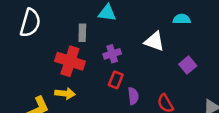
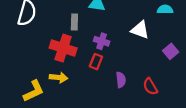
purple cross: (112, 54) -> (102, 41), turned 35
red rectangle: (116, 80) -> (96, 62), moved

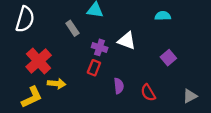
gray rectangle: (74, 22) -> (72, 28), turned -35
white triangle: (140, 30) -> (127, 41), moved
red cross: (63, 48) -> (39, 61), moved, turned 30

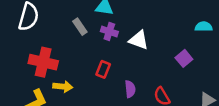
cyan semicircle: (163, 16) -> (204, 27), moved
purple cross: (100, 47) -> (109, 31), moved
red cross: (39, 61) -> (43, 62), turned -35

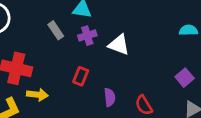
purple cross: (109, 31) -> (87, 36), turned -35
purple square: (184, 58) -> (185, 78), moved

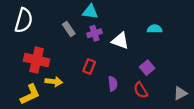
cyan semicircle: (188, 30) -> (155, 29), moved
purple square: (185, 78) -> (147, 68), moved

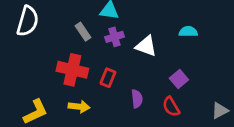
red cross: (37, 60) -> (72, 70), moved
yellow arrow: (54, 82) -> (79, 107), moved

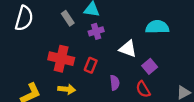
gray rectangle: (83, 32) -> (68, 18), moved
cyan semicircle: (188, 32) -> (157, 27), size x1.5
white triangle: (146, 46) -> (128, 49), moved

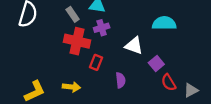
red cross: (61, 59) -> (77, 41), moved
red semicircle: (143, 89) -> (169, 82), moved

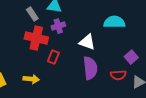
purple square: (156, 63) -> (131, 57), moved
purple semicircle: (121, 80) -> (90, 68), moved, size x1.6
red semicircle: (169, 82) -> (118, 75), turned -63

